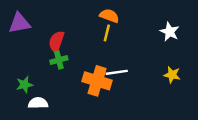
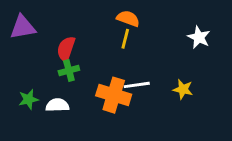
yellow star: (172, 75) -> (183, 89), moved
white semicircle: (38, 103) -> (57, 105), moved

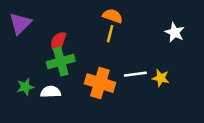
purple triangle: (23, 27) -> (20, 24), turned -35
green cross: (69, 70) -> (61, 62), size x1.5
white line: (137, 85) -> (135, 74), moved

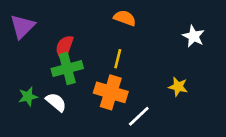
yellow line: (110, 34) -> (118, 59), moved
white line: (135, 74) -> (139, 116), moved, turned -35
white semicircle: (51, 92) -> (56, 102), turned 42

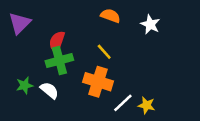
white star: (193, 36) -> (150, 24), moved
yellow line: (118, 59) -> (104, 52), turned -56
yellow star: (178, 87) -> (147, 105), moved

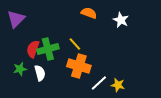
red semicircle: (57, 42) -> (33, 49), moved
yellow line: (104, 52) -> (75, 44), moved
white semicircle: (49, 90) -> (40, 73), turned 35

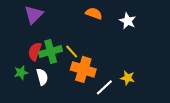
purple triangle: (16, 19) -> (34, 15), moved
yellow line: (75, 44) -> (72, 52), moved
yellow star: (118, 85) -> (128, 78), moved

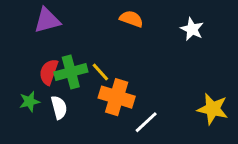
purple triangle: (34, 15) -> (47, 20), turned 30
white star: (128, 21) -> (192, 29), moved
yellow star: (128, 78) -> (213, 109), moved, size x1.5

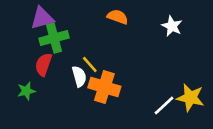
green cross: (71, 72) -> (54, 38), moved
white semicircle: (59, 107) -> (79, 76), moved
white line: (146, 122) -> (164, 106), moved

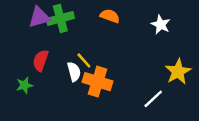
green cross: (54, 38) -> (60, 18), moved
yellow star: (190, 98) -> (178, 72), moved, turned 30

